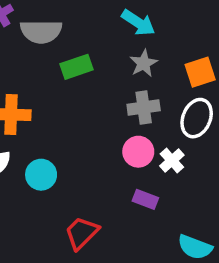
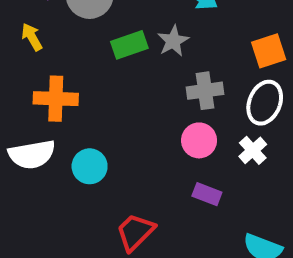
gray star: (144, 63) -> (173, 41), moved
white cross: (172, 161) -> (253, 150), moved

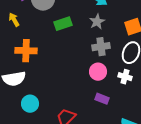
gray star: (173, 41) -> (97, 22), moved
white cross: (253, 150) -> (125, 77), turned -32
cyan circle: (90, 166) -> (30, 104), moved

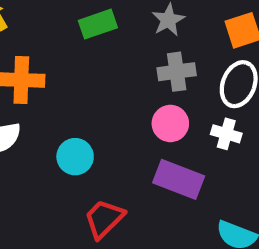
purple rectangle: (102, 99) -> (179, 179), size x1.6
cyan circle: (30, 104) -> (75, 157), moved

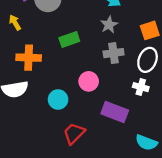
green rectangle: (98, 24) -> (69, 39), moved
pink circle: (170, 123) -> (89, 81), moved

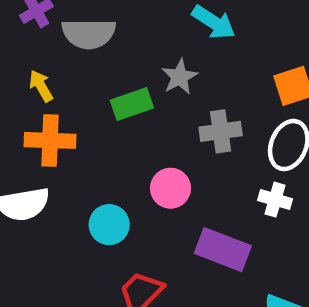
yellow arrow: (15, 22) -> (41, 86), moved
gray star: (109, 25) -> (180, 77), moved

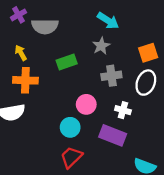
gray star: (180, 77) -> (101, 46), moved
white cross: (275, 200) -> (123, 110), moved
cyan circle: (109, 225) -> (70, 127), moved

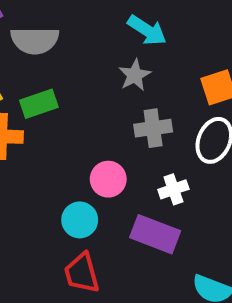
green rectangle: (67, 62) -> (39, 104), moved
white cross: (123, 110) -> (173, 189), turned -35
red trapezoid: (71, 157) -> (82, 273), turned -60

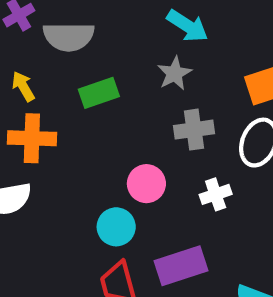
green rectangle: (39, 104) -> (99, 93), moved
purple rectangle: (155, 234) -> (181, 266), moved, turned -39

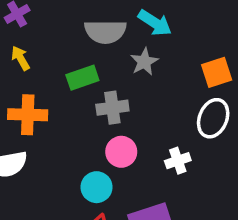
gray semicircle: (69, 37) -> (105, 32), moved
yellow arrow: (23, 86) -> (21, 58), moved
gray cross: (194, 130) -> (112, 108), moved

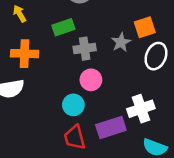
gray star: (144, 62) -> (121, 42), moved
orange square: (217, 72) -> (145, 27), moved
white cross: (178, 161) -> (141, 109), moved, size x1.5

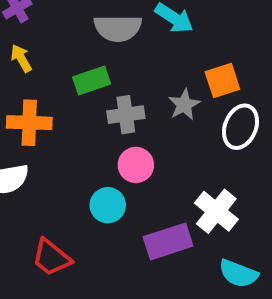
white cross: (141, 109) -> (216, 211), turned -32
red trapezoid: (75, 137) -> (51, 257), moved, turned -36

